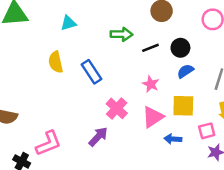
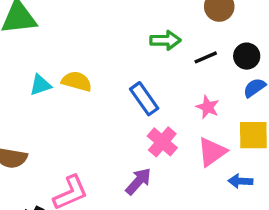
cyan triangle: (68, 23) -> (40, 85), moved
yellow semicircle: (56, 62) -> (77, 81), turned 120
blue rectangle: (92, 72) -> (144, 99), moved

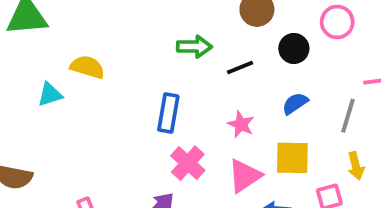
black circle: (247, 56) -> (294, 48), moved
yellow semicircle: (77, 81) -> (87, 67), moved
blue rectangle: (144, 99) -> (168, 113), turned 44

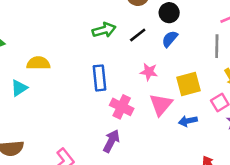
blue semicircle: (295, 103) -> (170, 39), moved

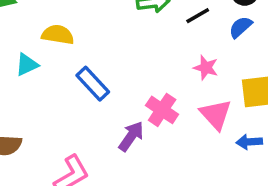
blue rectangle: (100, 78) -> (93, 84), moved, turned -45
pink triangle: (161, 105) -> (216, 114), turned -30
purple arrow: (111, 141) -> (131, 136), moved

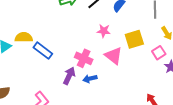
yellow semicircle: (58, 35) -> (24, 37), moved
blue arrow: (249, 142) -> (90, 79), moved

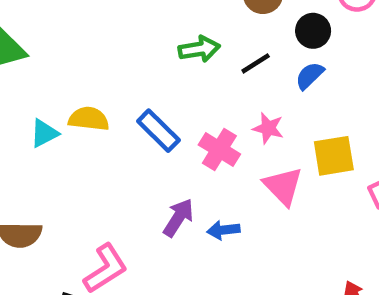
blue rectangle: (43, 51) -> (158, 131), moved
pink cross: (84, 58) -> (219, 149), moved

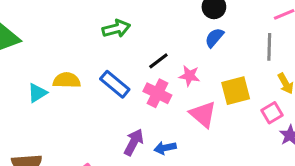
green arrow: (199, 49) -> (116, 29), moved
black line: (256, 63) -> (158, 61), moved

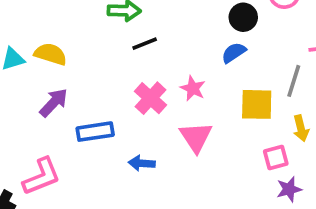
black line: (158, 61) -> (145, 44), moved
blue rectangle: (115, 84) -> (95, 132), moved, turned -64
yellow square: (236, 91) -> (257, 104), moved
purple arrow: (134, 142) -> (54, 103), moved

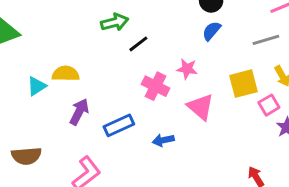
gray line: (294, 81) -> (266, 40), turned 72
yellow square: (257, 104) -> (244, 84), moved

